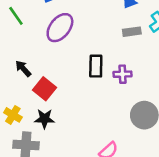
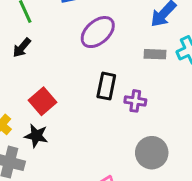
purple ellipse: (60, 28) -> (98, 32), moved
black arrow: (23, 69) -> (22, 48), moved, turned -108

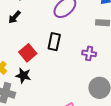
black rectangle: (106, 86) -> (54, 42), moved

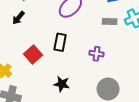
black star: (23, 76) -> (62, 84), moved

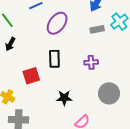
red square: (33, 54) -> (31, 76), turned 36

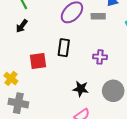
gray rectangle: (97, 29) -> (98, 16), moved
black star: (64, 98) -> (81, 89), moved

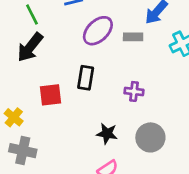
black arrow: (22, 26) -> (30, 47), size x1.6

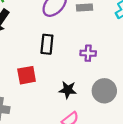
red square: (50, 95) -> (27, 75), moved

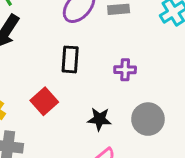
red square: (27, 75) -> (44, 101), turned -30

